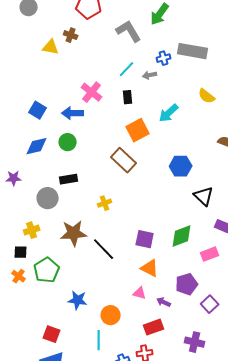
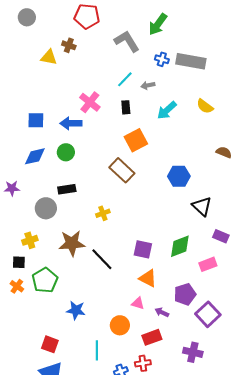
blue cross: (164, 58) -> (162, 59), moved, turned 32
blue square: (38, 110) -> (36, 120), turned -30
cyan arrow: (169, 113) -> (167, 110), moved
purple square: (210, 304) -> (208, 314), size x1.4
orange circle: (111, 315) -> (120, 325), moved

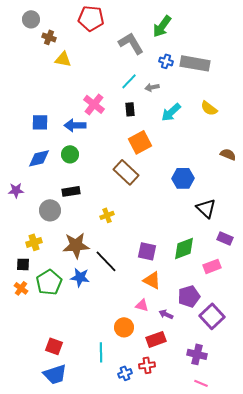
brown cross: (69, 45) -> (49, 37), moved
yellow triangle: (49, 57) -> (63, 59), moved
blue star: (76, 310) -> (80, 277), moved

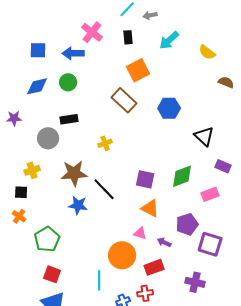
yellow semicircle: (209, 108) -> (207, 52), moved
blue hexagon: (183, 178) -> (169, 108), moved
green pentagon: (49, 282) -> (47, 239), moved
purple square: (212, 316) -> (210, 244), turned -30
orange circle: (124, 327) -> (122, 255), size x1.4

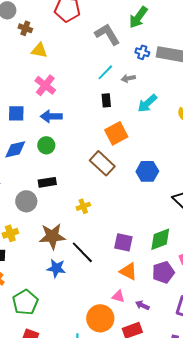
pink cross: (92, 32) -> (45, 85), moved
purple pentagon: (187, 224) -> (163, 272), moved

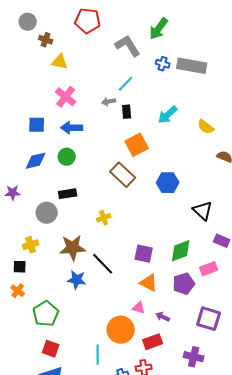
gray arrow: (128, 78) -> (109, 102), moved

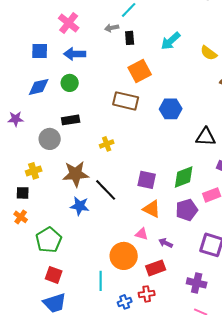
brown rectangle: (123, 175) -> (126, 101), turned -30
black triangle: (203, 211) -> (206, 137), turned -40

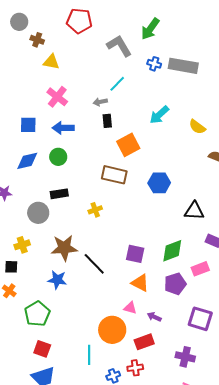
black rectangle: (130, 38) -> (107, 121), moved
yellow cross: (107, 144) -> (95, 210), moved
blue star: (80, 206) -> (57, 280), moved

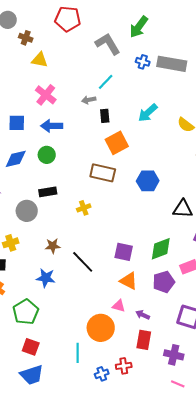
black rectangle: (107, 121) -> (105, 116), moved
brown star: (64, 248) -> (53, 246), size x0.6
red rectangle: (144, 342) -> (144, 340), moved, turned -60

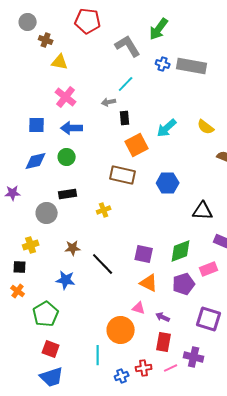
cyan arrow: (148, 113) -> (167, 128), moved
pink line: (178, 384) -> (171, 368), moved, turned -48

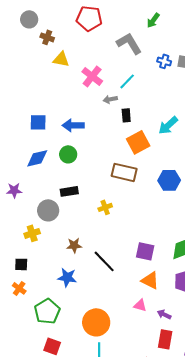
green arrow: (159, 29) -> (153, 20), moved, size x0.7
pink cross: (66, 97) -> (92, 76), moved
yellow cross: (31, 245) -> (32, 233), moved
orange circle: (121, 330) -> (96, 322), moved

